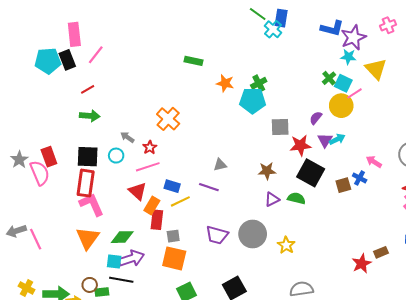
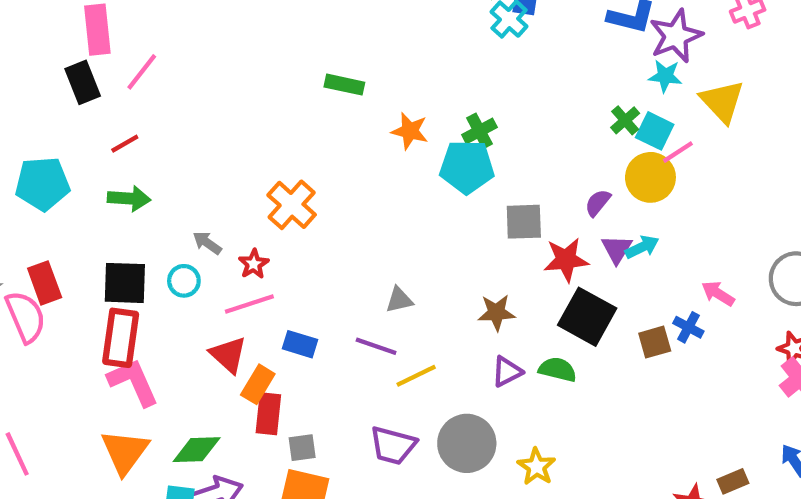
cyan pentagon: (48, 61) -> (42, 184), moved
yellow line: (180, 201) -> (416, 376), moved

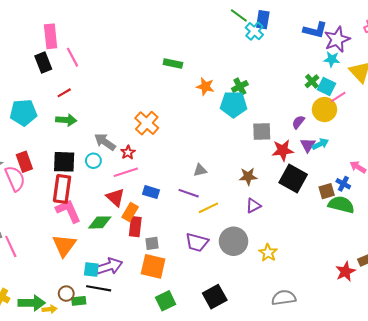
pink line: (142, 72) -> (73, 57), turned -66
gray arrow: (207, 243) -> (105, 142), size x1.5
green semicircle: (558, 369) -> (341, 205), moved, size x1.4
green diamond: (197, 450) -> (100, 222), moved

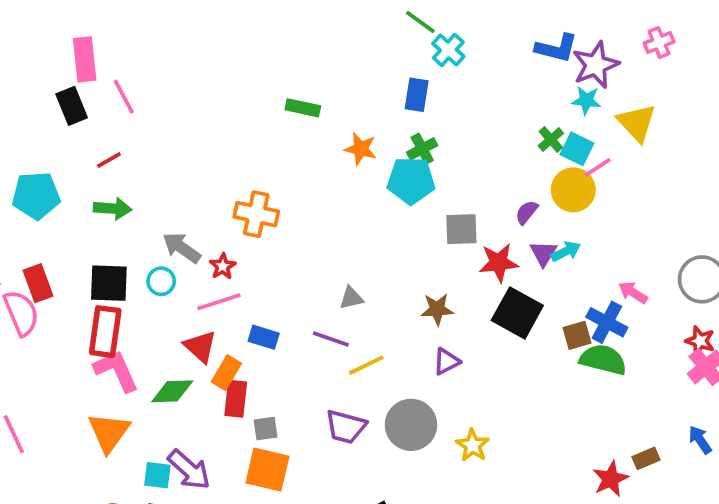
blue rectangle: (263, 20) -> (417, 95), moved
orange cross: (147, 123) -> (256, 214), turned -30
blue cross: (343, 184) -> (607, 322), size x1.5
purple arrow: (109, 266) -> (189, 470), turned 60

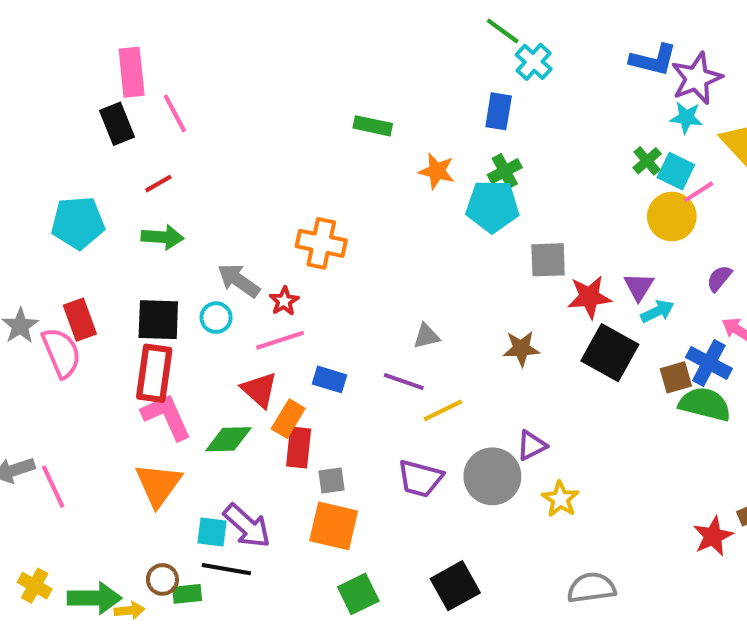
purple semicircle: (527, 212) -> (719, 278), moved
cyan arrow: (566, 251) -> (657, 311), moved
purple triangle: (446, 361) -> (532, 445), moved

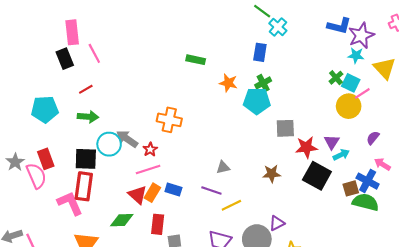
cyan circle: (216, 318) -> (109, 144), moved, size x1.5
pink L-shape: (167, 417) -> (70, 203), moved
orange rectangle: (288, 419) -> (152, 193), moved

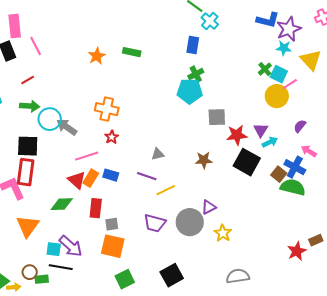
orange star: (228, 83) -> (97, 56), moved, turned 30
cyan circle: (109, 144) -> (50, 119), moved
red star: (150, 149) -> (112, 137), moved
brown square: (351, 188) -> (279, 174), turned -35

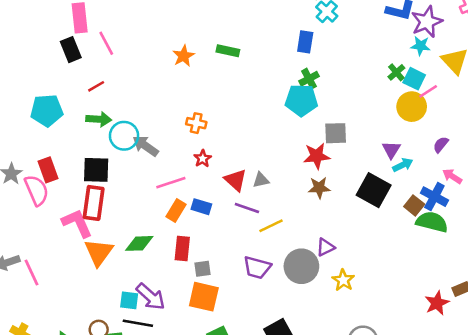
orange cross: (107, 109) -> (196, 123), size x0.7
red star: (237, 135) -> (317, 156), moved
red triangle: (77, 180) -> (236, 180), moved
orange triangle: (28, 226) -> (99, 252), moved

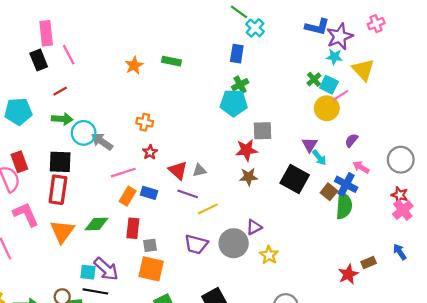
cyan arrow: (403, 165) -> (319, 158), turned 77
green semicircle: (432, 222) -> (344, 206), turned 80
pink L-shape: (77, 223) -> (26, 214), moved

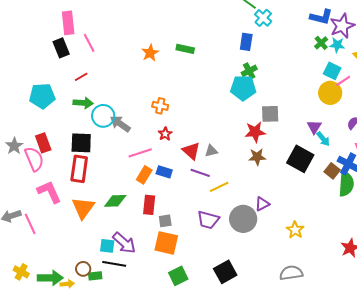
green cross: (314, 79) -> (321, 43), moved
yellow star: (269, 255) -> (295, 230), moved

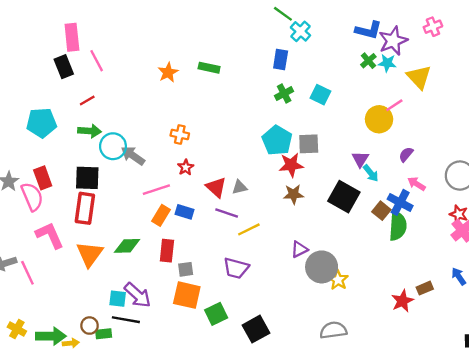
cyan square: (332, 71) -> (320, 95), moved
cyan pentagon: (243, 88) -> (277, 140), moved, turned 30
gray circle: (243, 219) -> (322, 267), moved
green square: (178, 276) -> (216, 314), moved

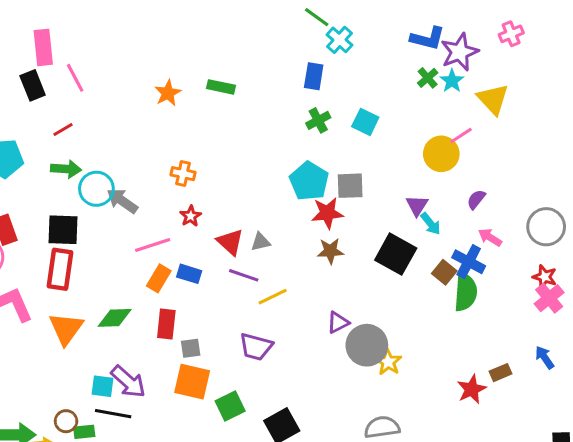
cyan star: (387, 63) -> (452, 81), turned 30

